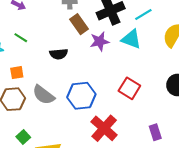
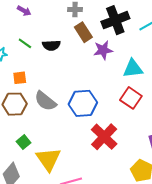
cyan triangle: (131, 39) -> (133, 69), moved, turned -30
black semicircle: (59, 54) -> (51, 45), moved

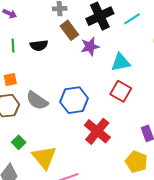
green line: (25, 43) -> (13, 45), turned 56

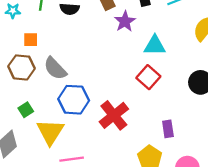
purple star: (90, 46) -> (125, 21), turned -30
blue hexagon: (74, 100) -> (74, 100), moved

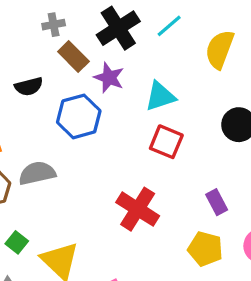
gray semicircle: (55, 68) -> (37, 173), turned 140
blue hexagon: (74, 100) -> (79, 116), moved

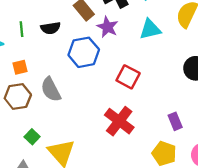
cyan triangle: (160, 96) -> (150, 29), moved
red square: (166, 142) -> (128, 77), moved
gray semicircle: (37, 173) -> (51, 89), turned -110

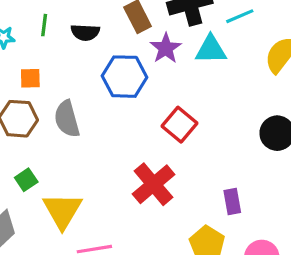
cyan triangle: (150, 29) -> (211, 50), moved

